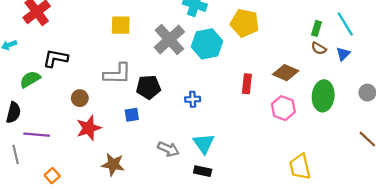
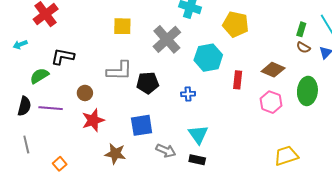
cyan hexagon: (207, 44) -> (208, 58), moved
blue square: (132, 115) -> (142, 125), moved, size x1.6
purple line: (37, 135) -> (51, 108), moved
gray arrow: (168, 149) -> (166, 151), moved
yellow trapezoid: (300, 167) -> (286, 156), turned 85

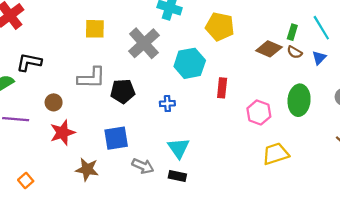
brown diamond: (273, 70) -> (269, 49), moved
yellow trapezoid: (286, 156) -> (276, 154), moved

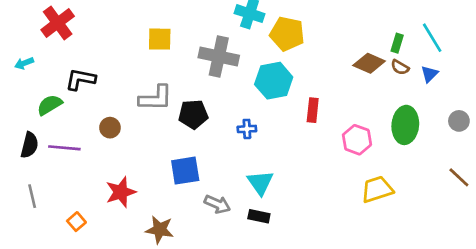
yellow pentagon: (220, 27) -> (287, 34), moved
gray cross: (144, 43) -> (219, 57), turned -36
red star: (63, 133) -> (121, 192), moved
brown star: (87, 169) -> (160, 230), moved

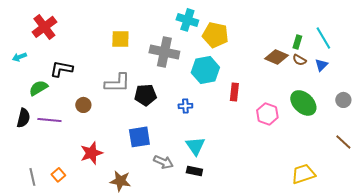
green ellipse: (405, 125) -> (303, 103), turned -52
yellow trapezoid: (377, 189) -> (303, 174), moved
gray line: (32, 196) -> (32, 177), moved

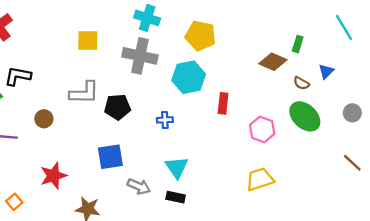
cyan cross: (187, 20) -> (147, 18), moved
cyan line: (323, 38) -> (344, 27), moved
brown semicircle: (299, 60) -> (301, 83), moved
yellow trapezoid: (303, 174) -> (260, 179), moved

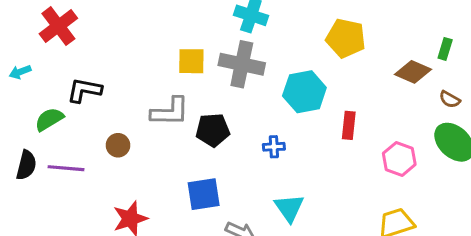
yellow pentagon: (200, 36) -> (346, 38), moved
yellow square: (88, 40) -> (191, 61), moved

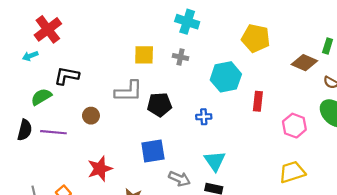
gray cross: (242, 64) -> (181, 57), size x0.5
cyan arrow: (20, 72) -> (30, 56), moved

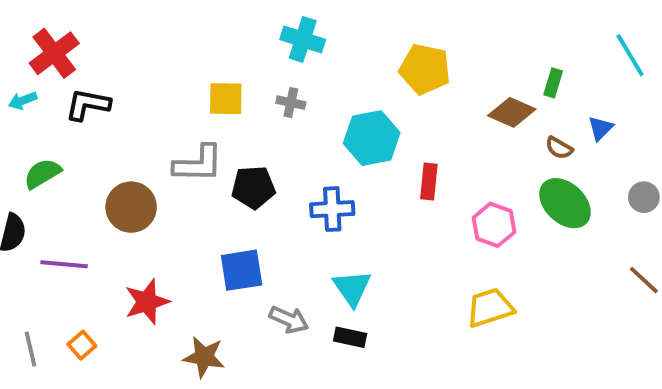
black L-shape: (67, 76) -> (88, 105), moved
brown circle: (91, 116) -> (131, 207), size x1.6
blue cross: (204, 117) -> (332, 209), size x1.5
purple line: (53, 132) -> (64, 264), moved

